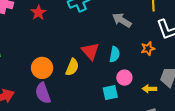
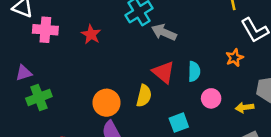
gray arrow: (122, 20) -> (164, 32), moved
cyan square: (110, 93) -> (179, 123), moved

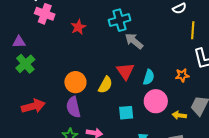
green cross: (39, 97) -> (25, 64), turned -36
pink circle: (211, 98) -> (156, 101), size x1.5

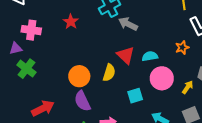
pink cross: (45, 14) -> (31, 30), moved
cyan semicircle: (149, 77) -> (150, 56), turned -105
yellow arrow: (179, 115) -> (188, 87), turned 128

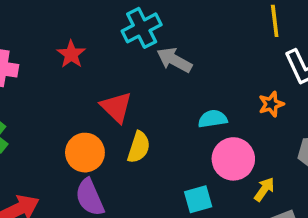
red triangle: (126, 55) -> (116, 107), moved
yellow arrow: (188, 87) -> (264, 189), moved
cyan square: (135, 96) -> (198, 199), moved

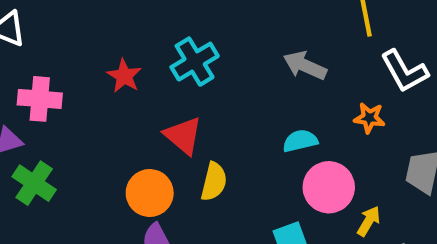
cyan cross: (142, 28) -> (195, 62), moved
gray arrow: (174, 60) -> (305, 66), moved
orange star: (271, 104) -> (369, 118), turned 30

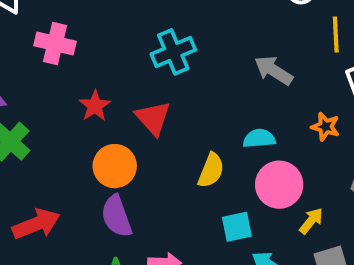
red star: (124, 76) -> (95, 106), moved
pink cross: (40, 99) -> (55, 43), moved
yellow semicircle: (214, 182) -> (211, 170), moved

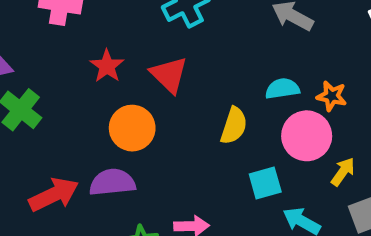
orange star: (325, 127) -> (332, 96), moved
purple semicircle: (117, 216) -> (112, 182), moved, turned 108

